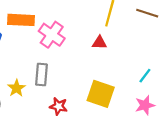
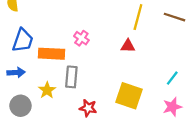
orange rectangle: (21, 20) -> (52, 54), moved
pink cross: (52, 35) -> (81, 38), size x0.6

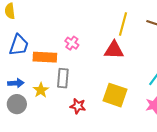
red triangle: (128, 46) -> (114, 50), size x1.5
blue arrow: (16, 72) -> (16, 83), moved

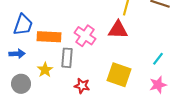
pink cross: (72, 43) -> (85, 36), moved, size x1.5
blue arrow: (16, 83) -> (17, 54), moved

